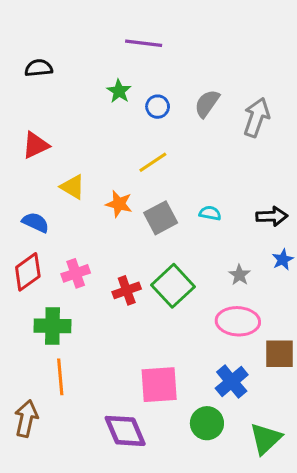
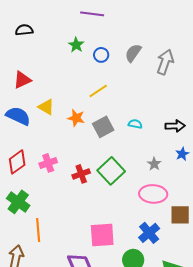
blue semicircle: (36, 222) -> (18, 116), moved, size x1.4
green cross: (53, 326) -> (18, 202), moved, turned 35

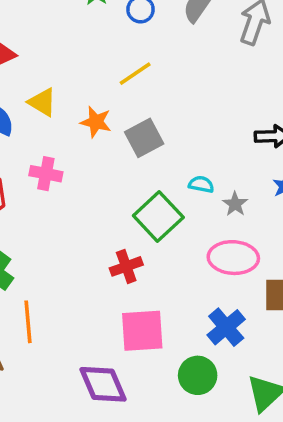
cyan semicircle: (135, 124) -> (201, 184), moved
pink cross: (48, 163) -> (46, 174), moved, turned 30
red cross: (81, 174) -> (126, 266), moved

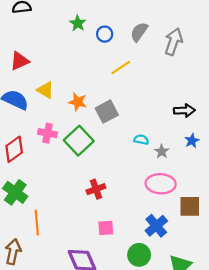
yellow line: (135, 74) -> (121, 67), moved
green square: (158, 216) -> (79, 141), moved
pink square: (142, 331) -> (106, 228), size x0.6

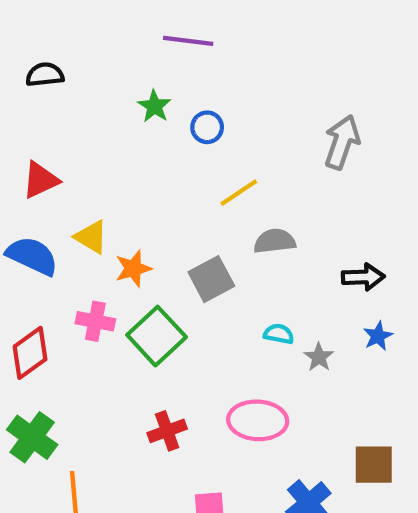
gray semicircle: (139, 32) -> (275, 241), moved, turned 48
orange star: (78, 102) -> (133, 269), moved, turned -30
pink ellipse: (161, 184) -> (258, 420), moved
red cross: (96, 189) -> (167, 431), moved

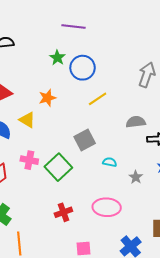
blue circle: (207, 127) -> (83, 68), size x1.6
gray semicircle: (275, 241) -> (136, 122), moved
orange star: (133, 269) -> (47, 98), moved
cyan semicircle: (279, 334) -> (110, 162), moved

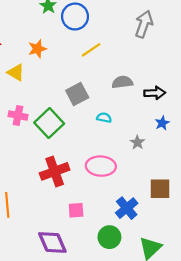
gray semicircle: (136, 122) -> (122, 82), moved
gray star: (136, 177) -> (137, 142), moved
red cross: (63, 212) -> (55, 171), size x1.5

